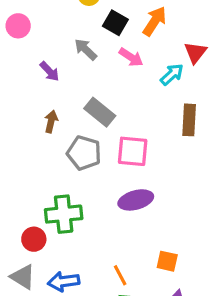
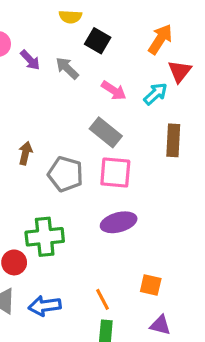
orange arrow: (155, 21) -> (160, 39), moved
pink arrow: (131, 57) -> (114, 91), moved
purple arrow: (49, 71) -> (30, 60), moved
gray rectangle: (100, 112) -> (106, 132), moved
brown arrow: (51, 122) -> (25, 153), moved

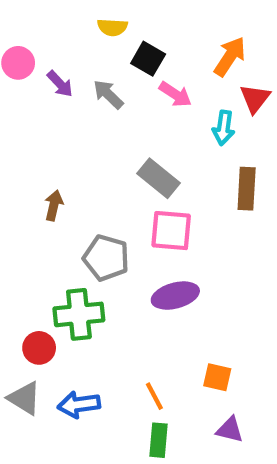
pink arrow: (114, 91) -> (175, 94), moved
cyan arrow: (156, 94) -> (224, 128), turned 140
gray pentagon: (66, 174) -> (106, 258), moved

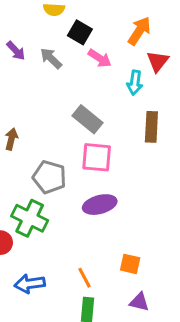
green cross: (79, 314) -> (30, 218), turned 32

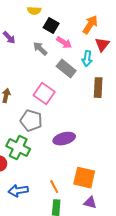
gray arrow: (51, 58) -> (40, 49), moved
gray rectangle: (88, 119) -> (66, 69), moved
pink square: (97, 157) -> (44, 94), moved, turned 30
orange square: (130, 264) -> (84, 178), size x1.6

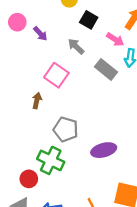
pink arrow: (64, 43) -> (115, 39), moved
pink square: (44, 94) -> (56, 75), moved

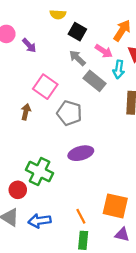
gray arrow: (76, 46) -> (77, 58), moved
gray pentagon: (66, 129) -> (69, 113), moved
purple ellipse: (104, 150) -> (81, 153), moved

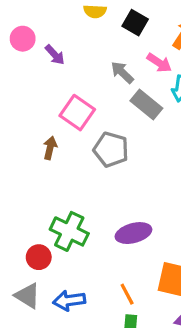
black square: (77, 32) -> (135, 23), moved
purple ellipse: (81, 153) -> (133, 233), moved

